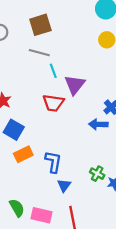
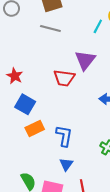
cyan line: (53, 71) -> (98, 26), moved, turned 48
blue triangle: (64, 185) -> (66, 164), moved

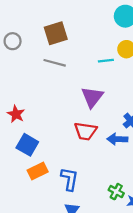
cyan line: (98, 26) -> (106, 61), turned 56
red trapezoid: (64, 78) -> (85, 131), moved

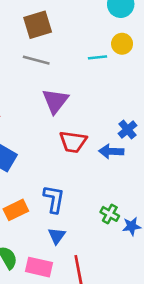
purple triangle: (92, 97) -> (55, 101), moved
orange rectangle: (38, 171) -> (16, 210), moved

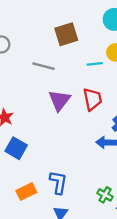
brown square: (38, 25) -> (66, 34), moved
red trapezoid: (73, 142) -> (92, 99), moved, turned -110

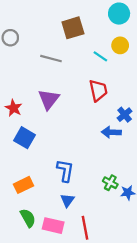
cyan line: (95, 64) -> (100, 56), turned 40
purple triangle: (59, 100) -> (49, 99), moved
orange rectangle: (26, 191) -> (23, 185), moved

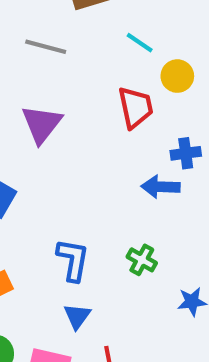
yellow circle: (120, 45) -> (177, 76), moved
blue cross: (125, 115) -> (186, 153), turned 32
green cross: (110, 183) -> (142, 260), moved

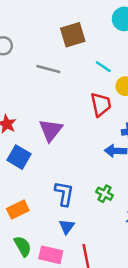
purple triangle: (42, 124) -> (51, 130), moved

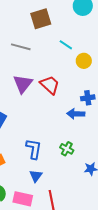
red trapezoid: (101, 104) -> (50, 85), moved, turned -35
purple triangle: (51, 130) -> (23, 84), moved

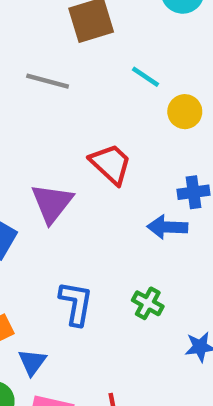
purple triangle: (23, 84) -> (52, 203), moved
blue triangle: (36, 176) -> (32, 362), moved

